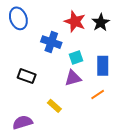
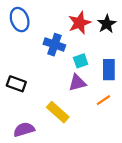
red star: (75, 21) -> (79, 23), turned 30
black rectangle: (27, 76) -> (16, 84), moved
yellow rectangle: (54, 106) -> (58, 112), size x1.5

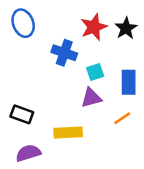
black rectangle: (16, 84) -> (22, 114), moved
yellow rectangle: (58, 112) -> (68, 132), turned -45

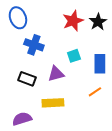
blue cross: (64, 53) -> (34, 45), moved
purple triangle: (91, 98) -> (56, 74), moved
black rectangle: (22, 114) -> (27, 79), moved

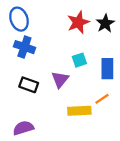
blue cross: (34, 45) -> (24, 47), moved
purple triangle: (56, 74) -> (60, 79), turned -36
yellow rectangle: (53, 103) -> (79, 111), moved

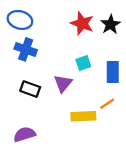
blue ellipse: (19, 19) -> (20, 20), turned -55
red star: (78, 22) -> (82, 23), turned -30

